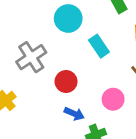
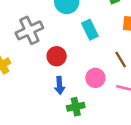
blue arrow: (74, 114) -> (60, 85), turned 54

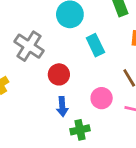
gray cross: (29, 30) -> (29, 46), turned -32

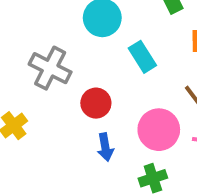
pink circle: (102, 98) -> (159, 130), size x1.4
green cross: (80, 130) -> (153, 178), moved

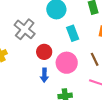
pink circle: (159, 130) -> (67, 63), moved

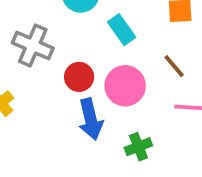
blue arrow: (44, 75) -> (91, 119), size x1.5

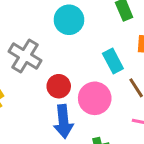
cyan rectangle: (122, 30) -> (113, 61), moved

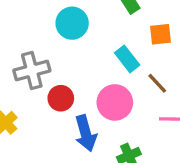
gray cross: (25, 56) -> (32, 71), turned -36
red circle: (59, 86) -> (61, 98), moved

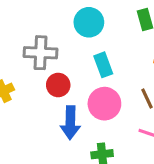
cyan rectangle: (127, 59) -> (103, 65), moved

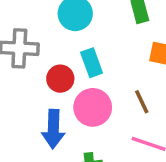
red circle: (58, 85) -> (60, 79), moved

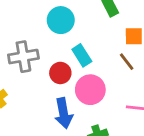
brown line: (142, 102) -> (127, 62), moved

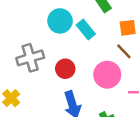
cyan rectangle: (82, 55) -> (86, 30), moved
pink circle: (90, 90) -> (107, 75), moved

